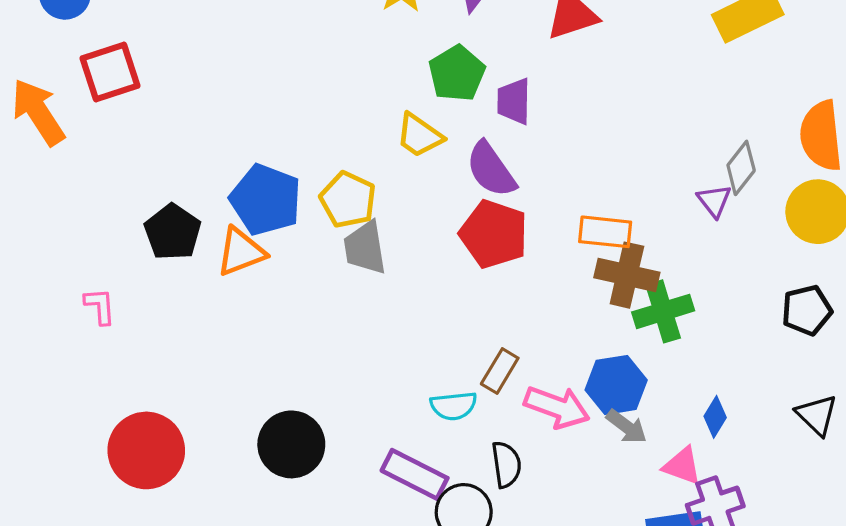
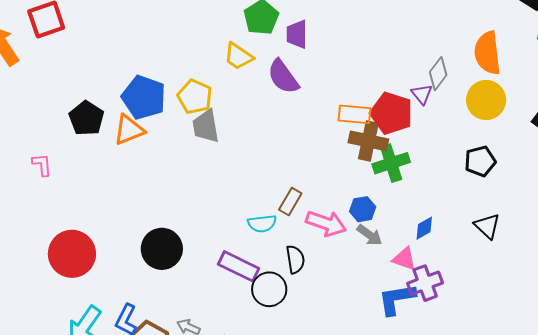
red pentagon: (494, 234) -> (391, 113), moved
blue hexagon: (616, 385) -> (363, 209), size x0.7
blue diamond: (715, 417) -> (424, 228), turned 30

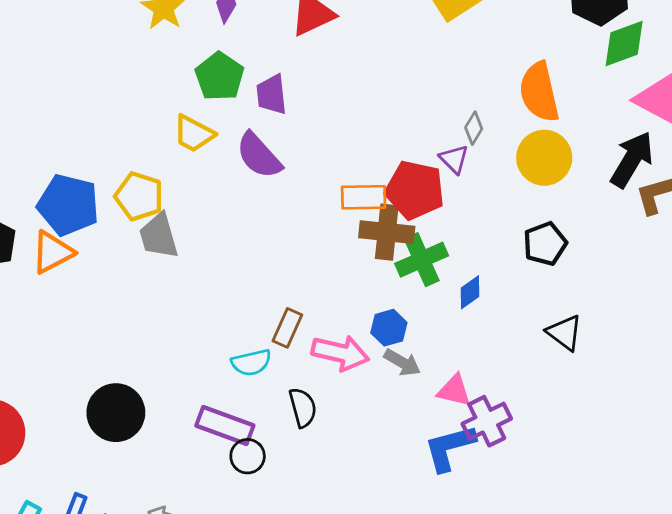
gray diamond: (438, 74) -> (474, 128), size x0.7
blue diamond: (424, 228) -> (470, 292), moved
black circle: (269, 289) -> (248, 456), moved, size x0.7

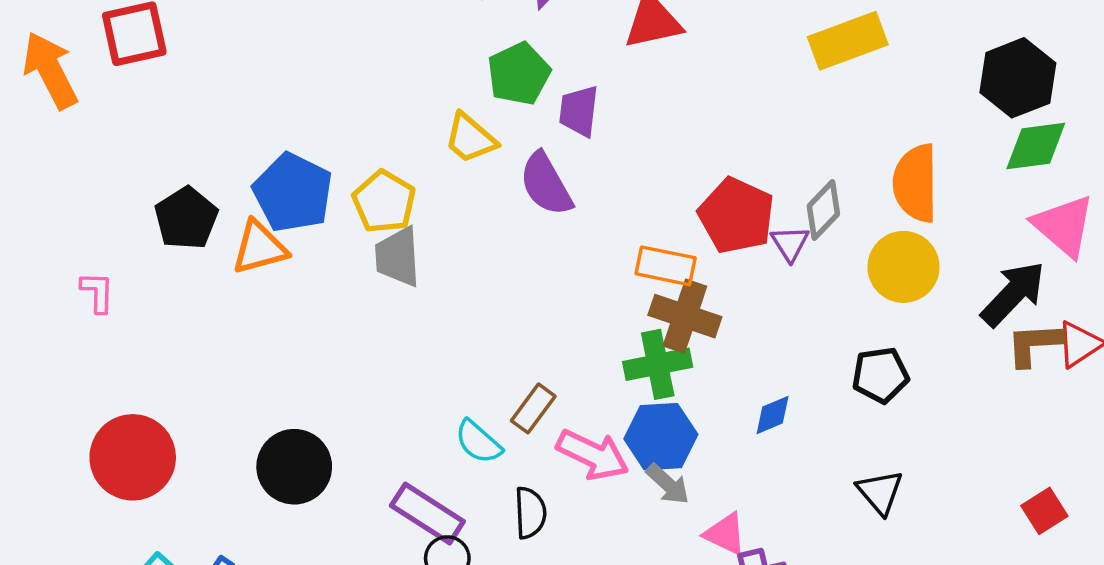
gray diamond: (474, 128) -> (823, 210), size x1.4
red pentagon: (415, 190) -> (736, 216), moved
green cross: (422, 260) -> (658, 364), moved
blue hexagon: (389, 328) -> (661, 437), size x1.5
cyan semicircle: (251, 363) -> (478, 442), turned 42

